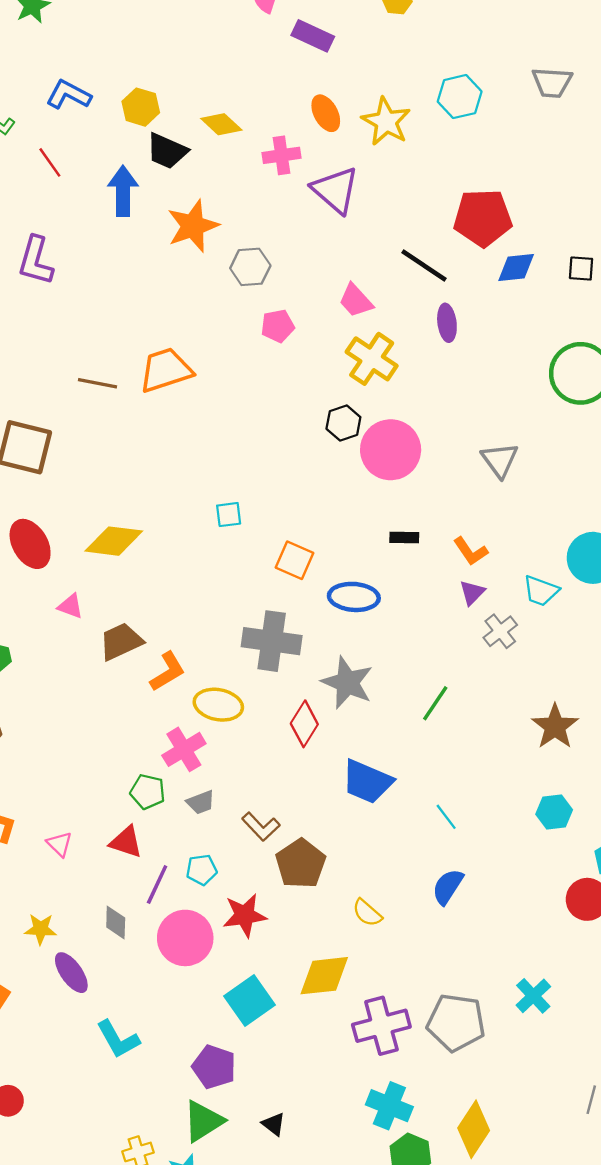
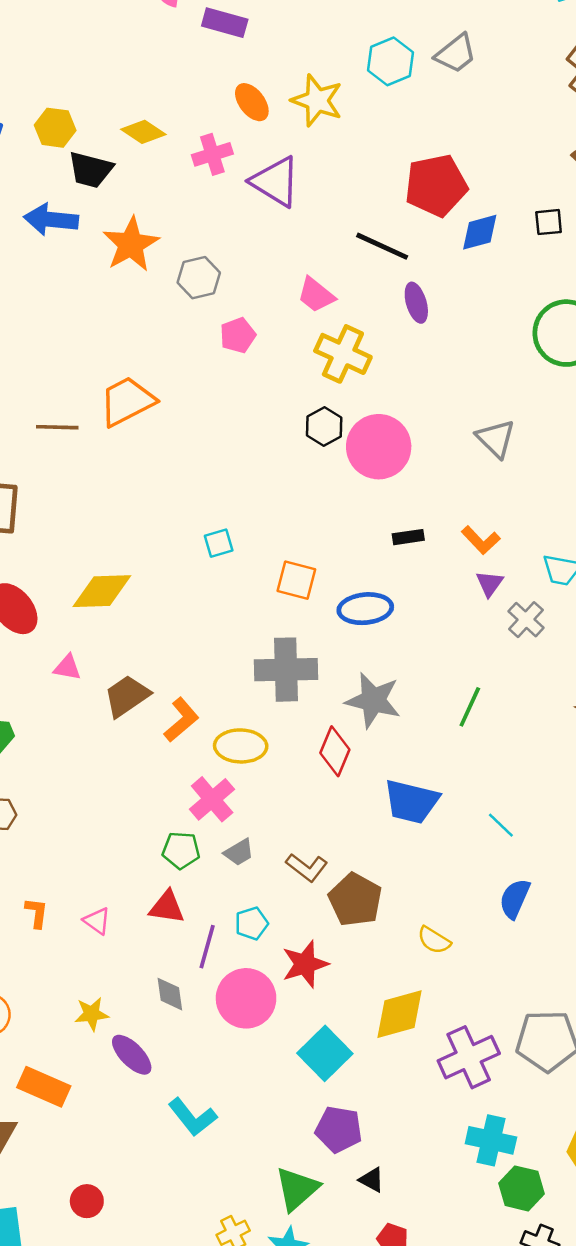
gray trapezoid: (552, 82) -> (456, 54), moved, turned -33
blue arrow: (123, 191) -> (51, 219), turned -75
purple pentagon: (214, 1067) -> (339, 1129), moved

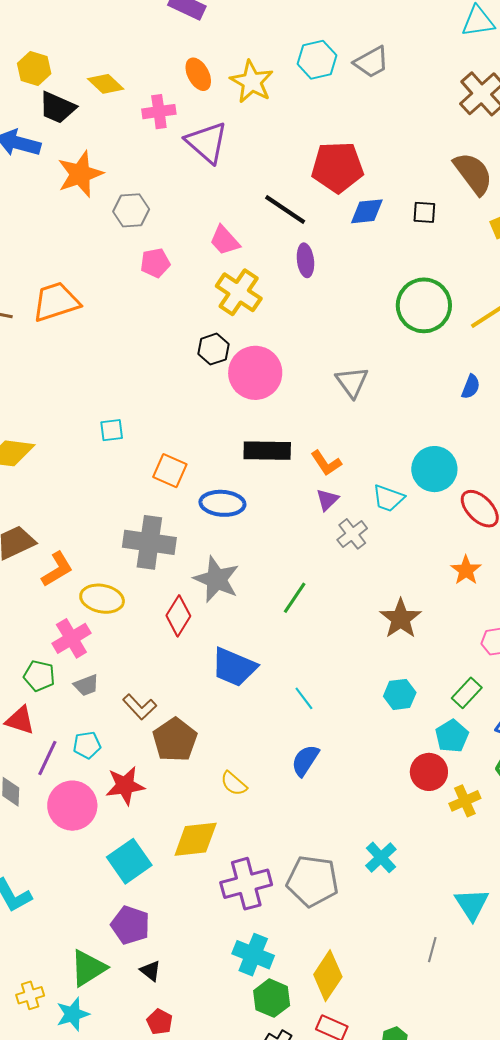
black rectangle: (408, 537) -> (267, 451), size x1.8

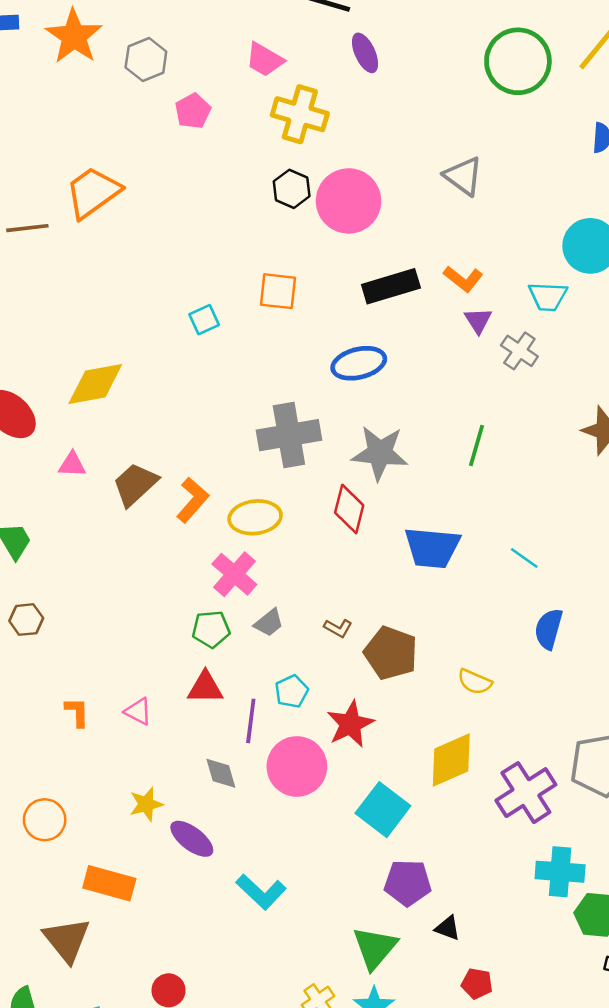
orange square: (170, 471) -> (278, 291), moved
brown L-shape: (140, 707) -> (338, 628), size x0.7

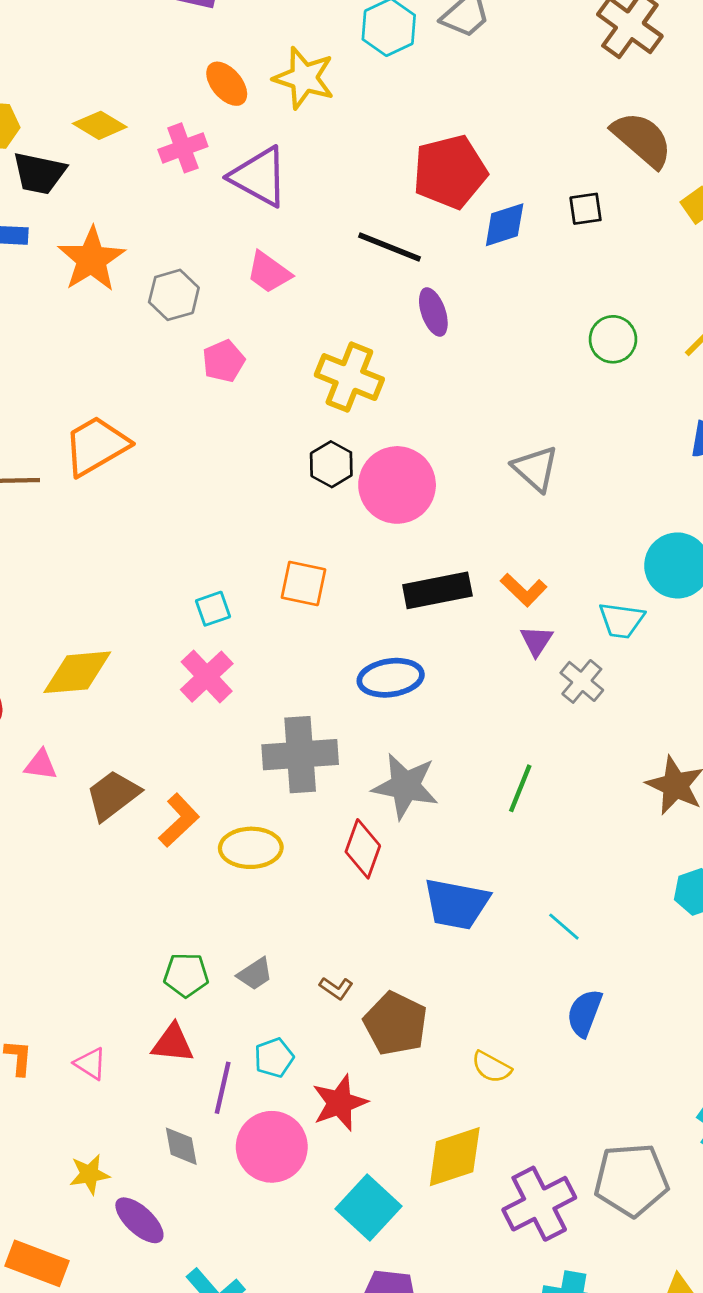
pink trapezoid: (265, 60) -> (269, 272), moved
green circle: (518, 61) -> (613, 339), size x0.6
pink cross: (234, 574) -> (207, 677), moved

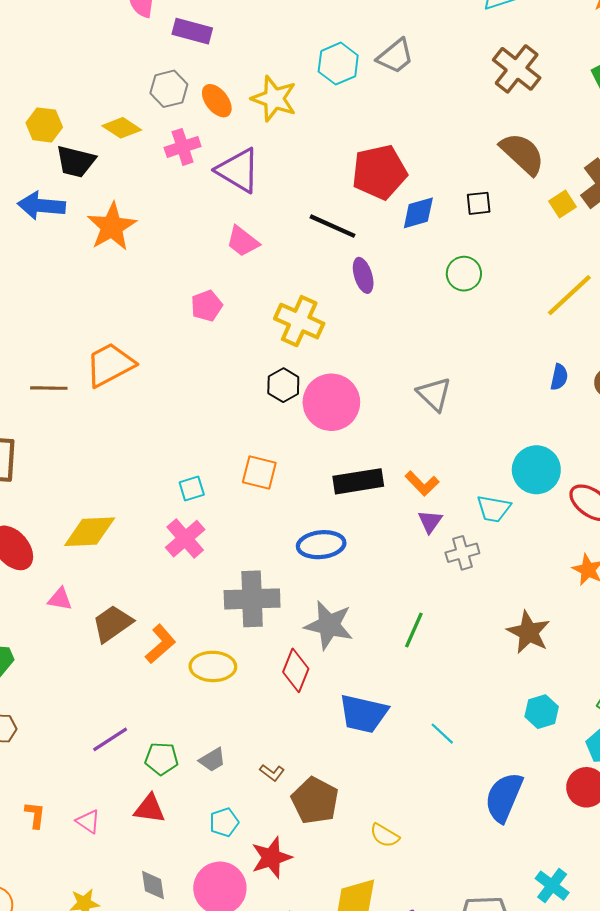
gray hexagon: (174, 295) -> (169, 89), moved
green circle: (613, 339) -> (464, 274), moved
gray cross: (582, 681) -> (462, 553), turned 32
blue semicircle: (585, 1013) -> (504, 797), moved, size x1.4
purple line: (223, 1088) -> (110, 739), moved, turned 42

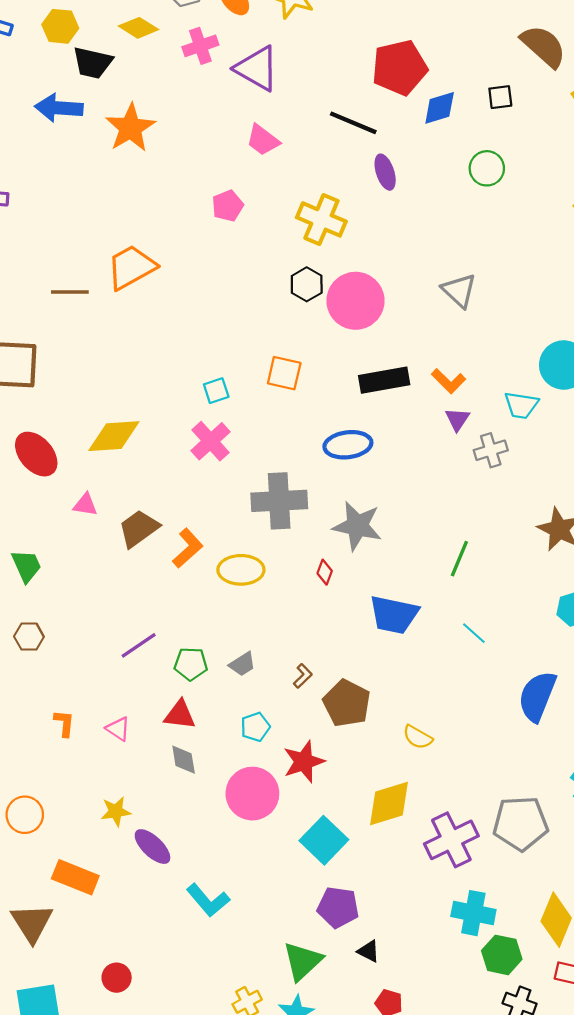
green line: (414, 630) -> (459, 559), moved
red diamond: (296, 670) -> (325, 572), size x0.6
brown L-shape: (272, 773) -> (303, 676), turned -80
gray diamond: (153, 885) -> (184, 760), moved

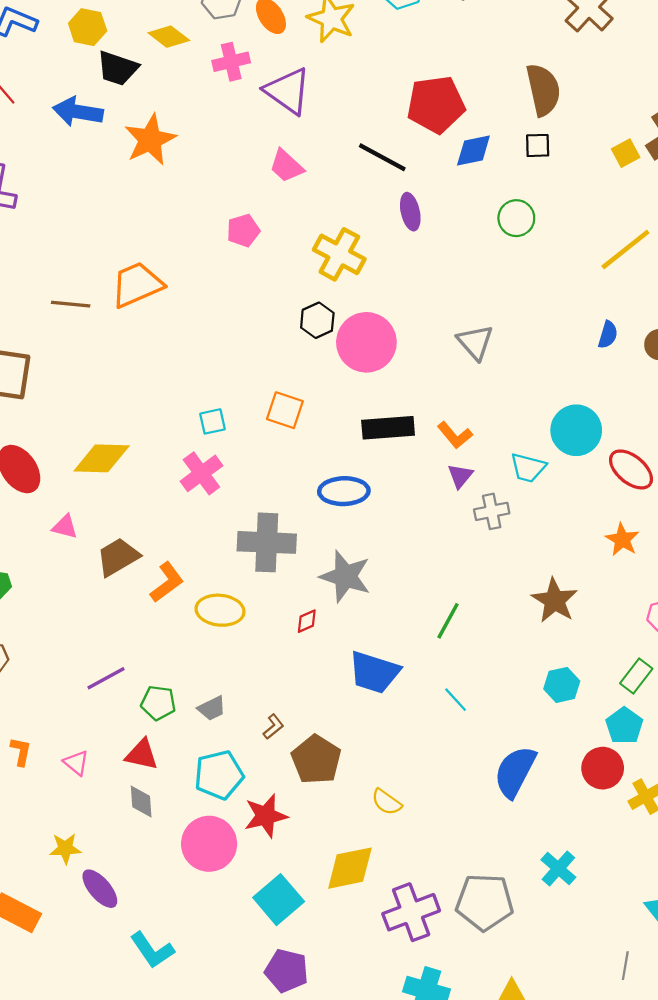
brown semicircle: (543, 46) -> (543, 90), moved, turned 30
red diamond: (325, 572) -> (307, 621), turned 40
cyan pentagon: (255, 727) -> (219, 775), size x1.6

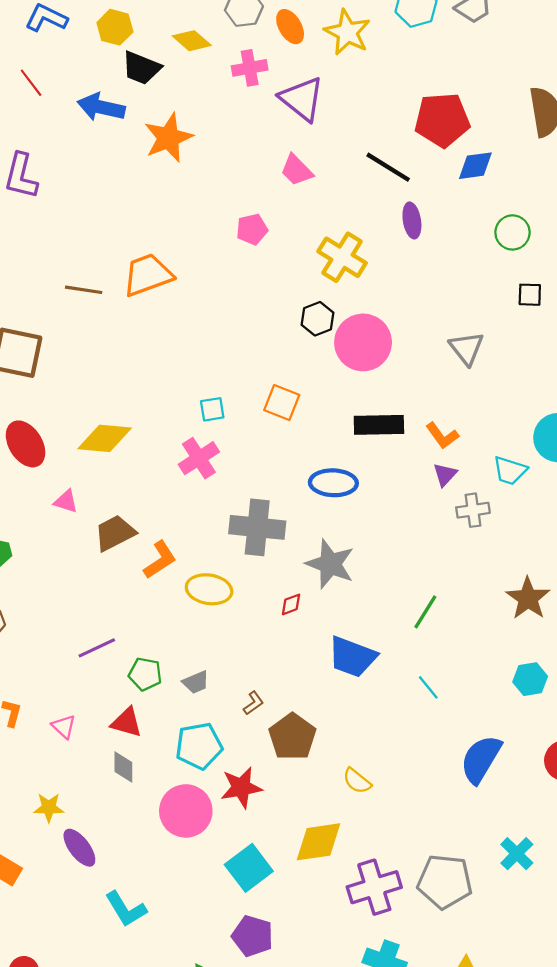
black square: (538, 145) -> (530, 295), moved

